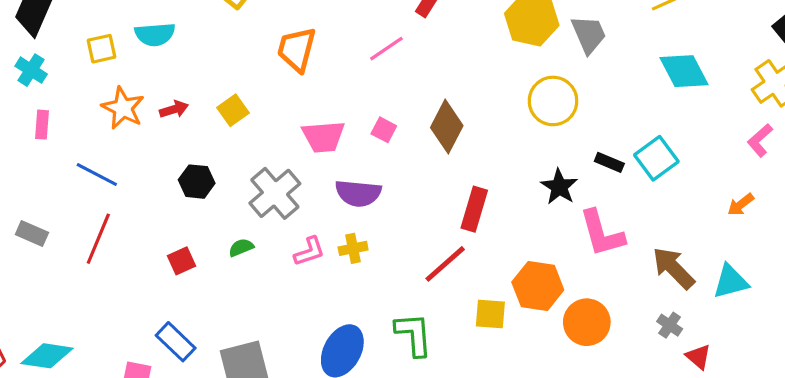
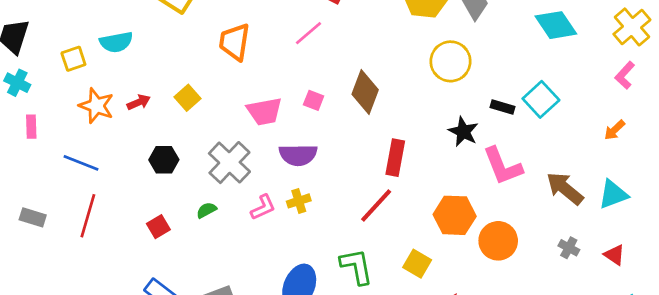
yellow square: (490, 314) -> (417, 264), moved, turned 32
gray cross: (670, 325) -> (569, 248), moved
red triangle: (698, 357) -> (615, 255), moved

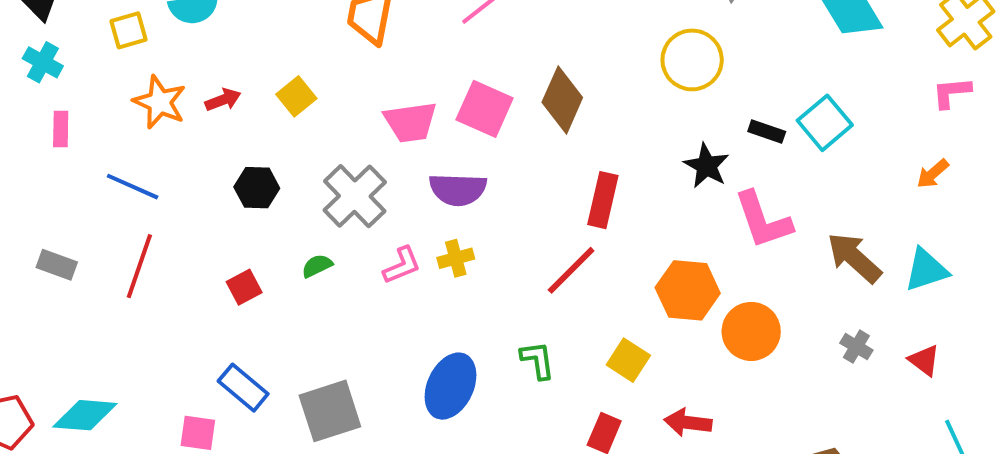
pink L-shape: (625, 75) -> (952, 93), turned 40
pink square: (314, 100) -> (485, 109), size x1.8
green L-shape: (357, 266) -> (538, 360), size x0.7

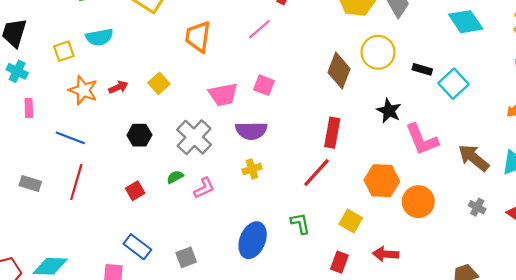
brown diamond: (562, 100) -> (339, 71), moved
pink square: (485, 109) -> (264, 85), size x0.7
black rectangle: (767, 132) -> (422, 69), moved
pink L-shape: (402, 265) -> (204, 188), moved
gray square: (330, 411) -> (186, 257), size x0.6

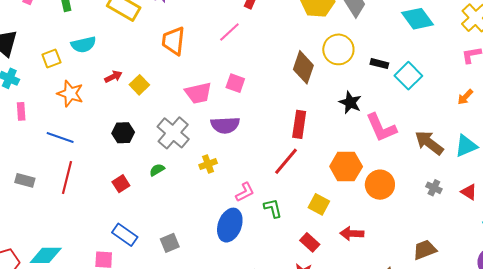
red arrow: (118, 87) -> (113, 77), moved
yellow cross: (252, 169) -> (208, 164), moved
pink L-shape: (204, 188) -> (245, 192), moved
red rectangle: (339, 262) -> (310, 242), turned -66

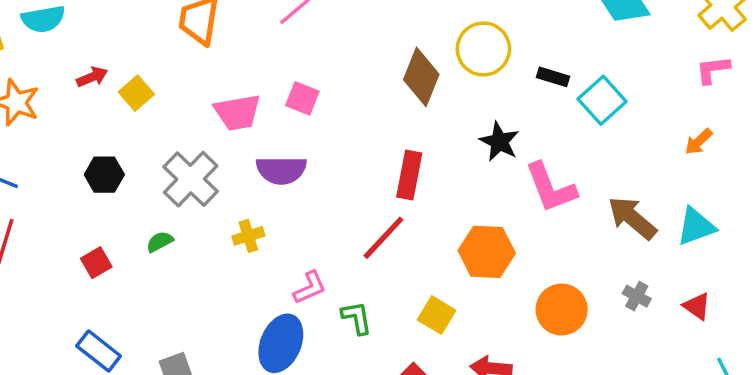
orange circle: (380, 185) -> (562, 310), moved

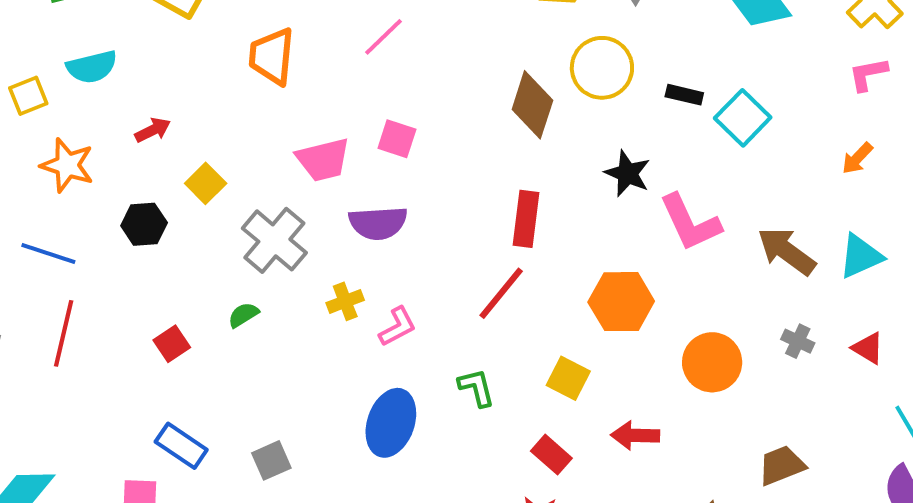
yellow square: (136, 93) -> (206, 183), moved
black hexagon: (104, 175) -> (144, 224), moved
pink L-shape: (310, 288) -> (398, 327), moved

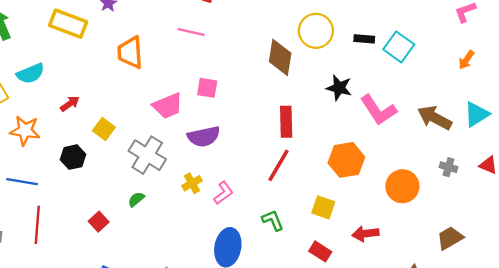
pink line: (383, 37) -> (191, 32), turned 65

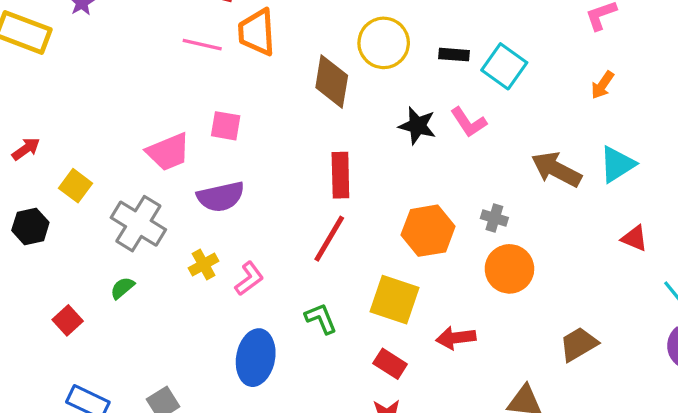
orange trapezoid: (130, 52) -> (257, 32), moved
pink L-shape: (378, 110) -> (468, 122), moved, size x0.7
gray cross: (449, 167) -> (494, 218), moved
yellow square: (323, 207) -> (394, 300), size x1.4

